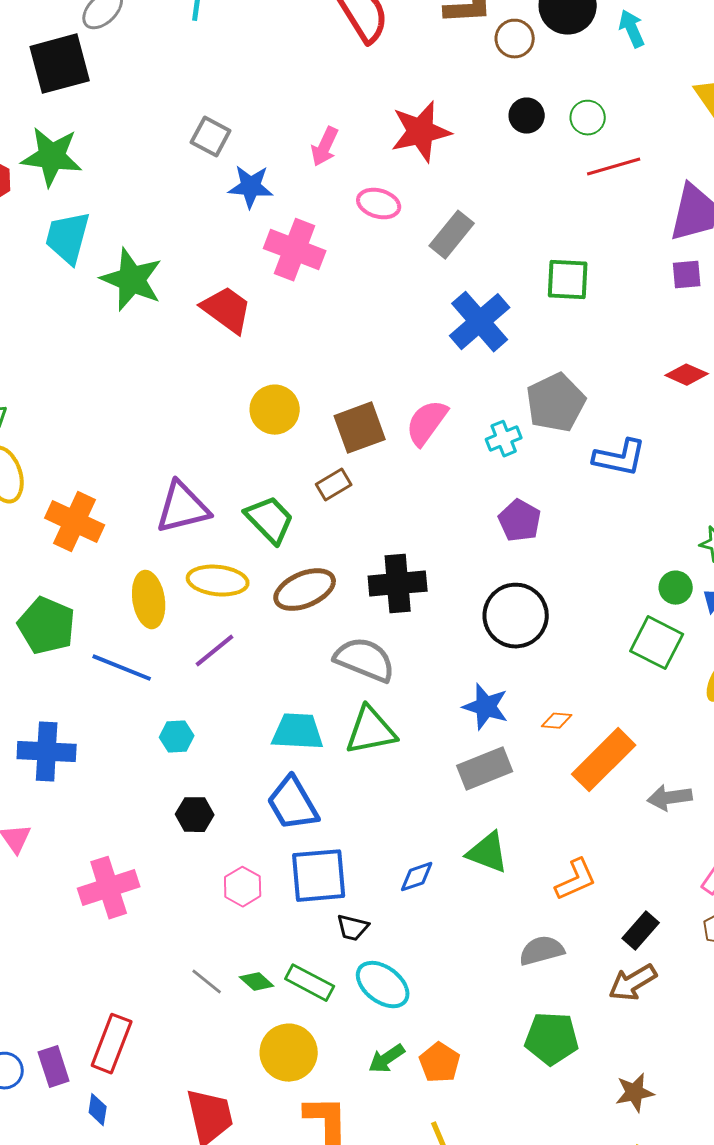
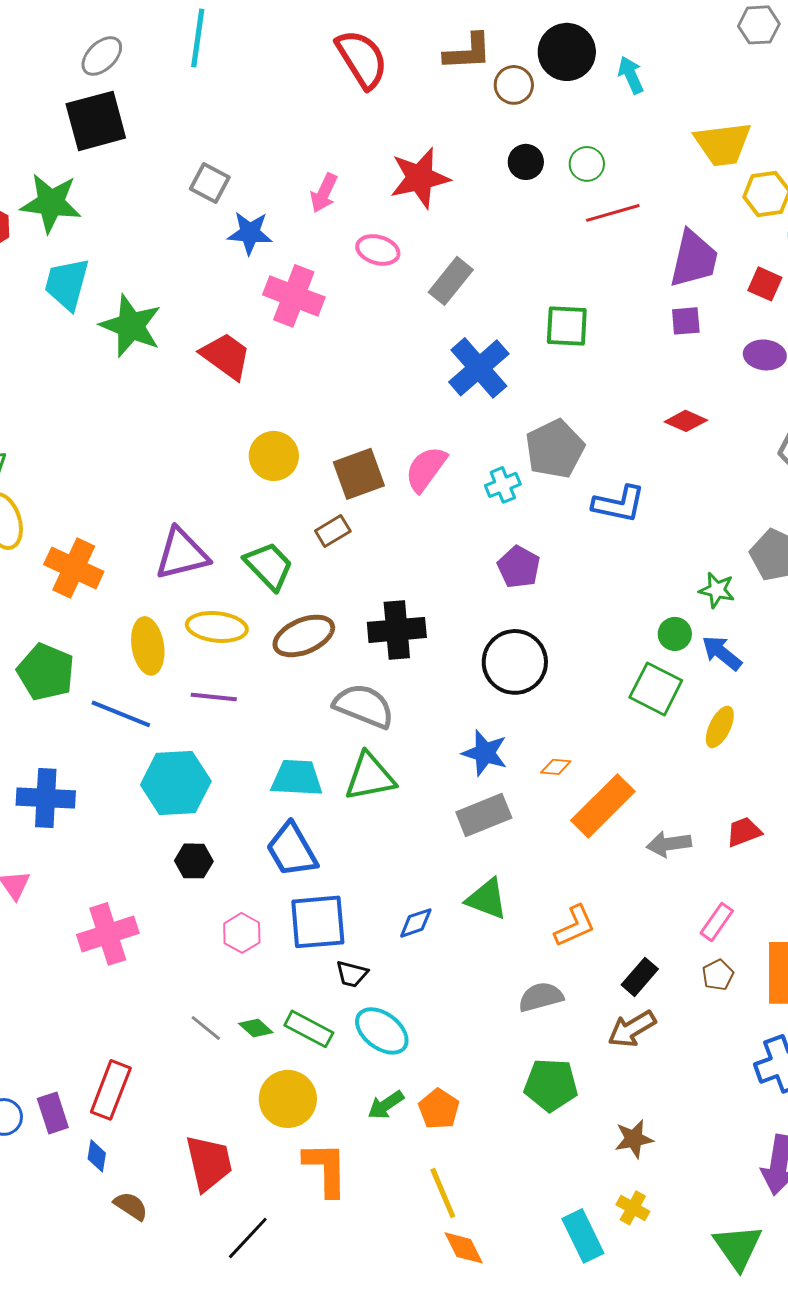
black square: (60, 64) -> (96, 121), moved
purple line: (215, 651) -> (214, 697), turned 45
cyan hexagon: (177, 737) -> (176, 783), size x2.0

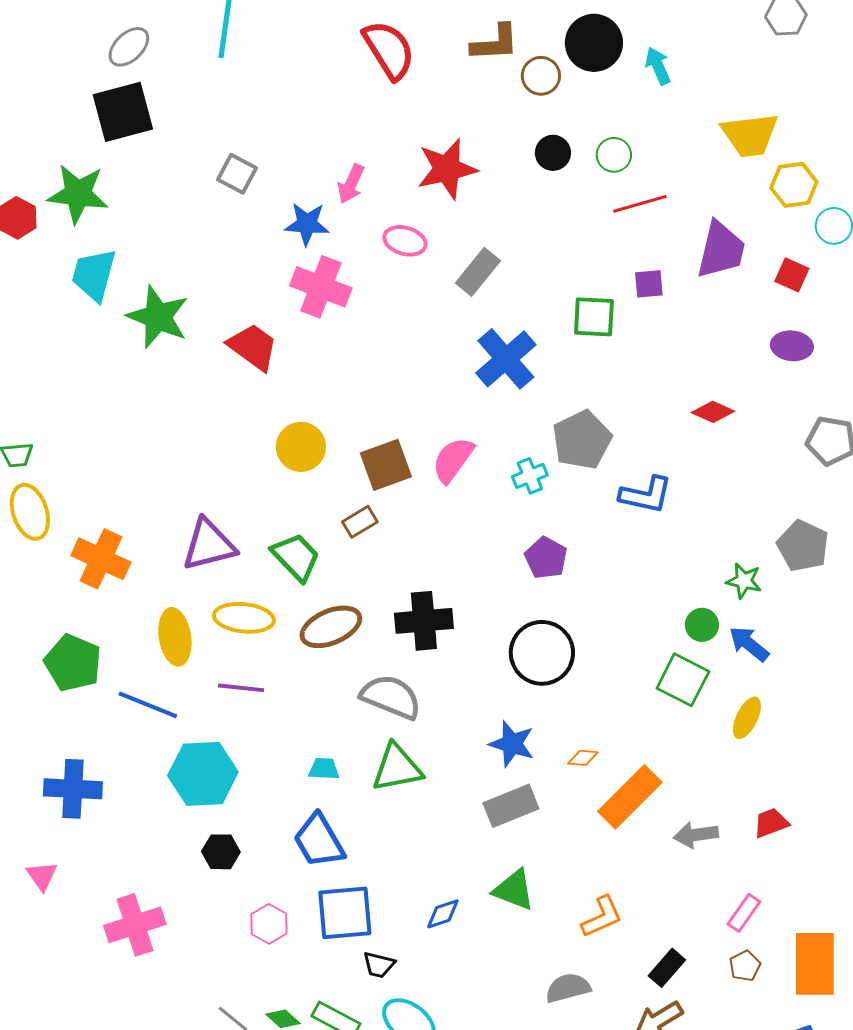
blue star: (250, 233) -> (307, 224), moved
purple square: (686, 321) -> (649, 284), moved
cyan trapezoid: (297, 778) -> (324, 769), size x0.6

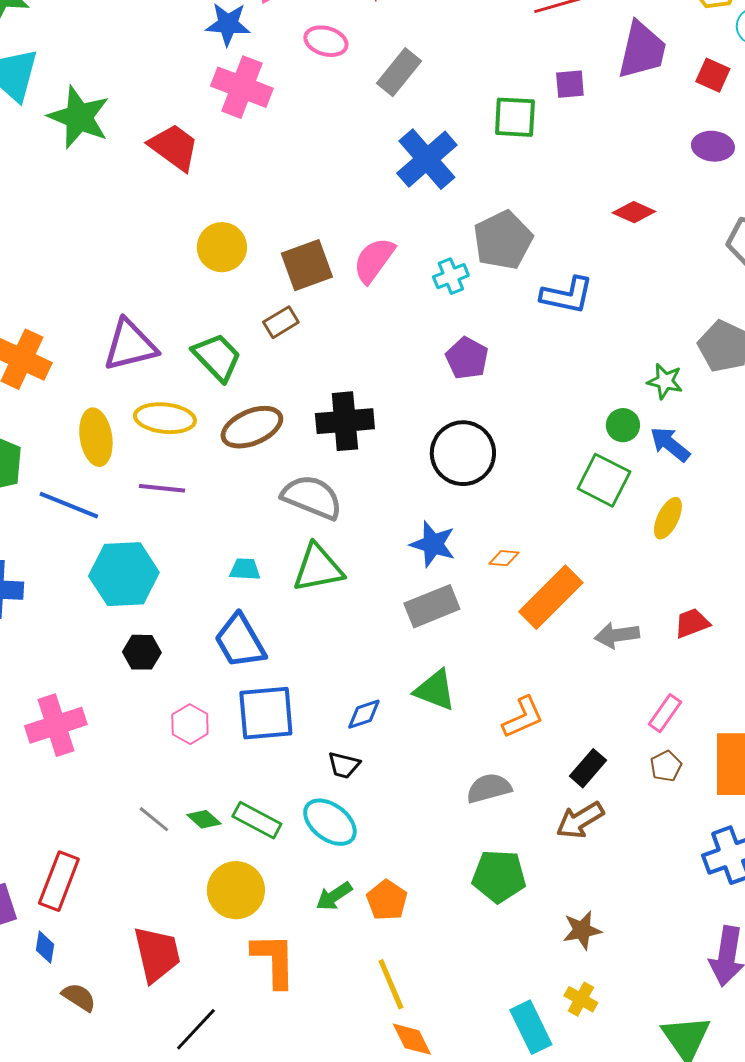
black trapezoid: (379, 965) -> (344, 765), moved

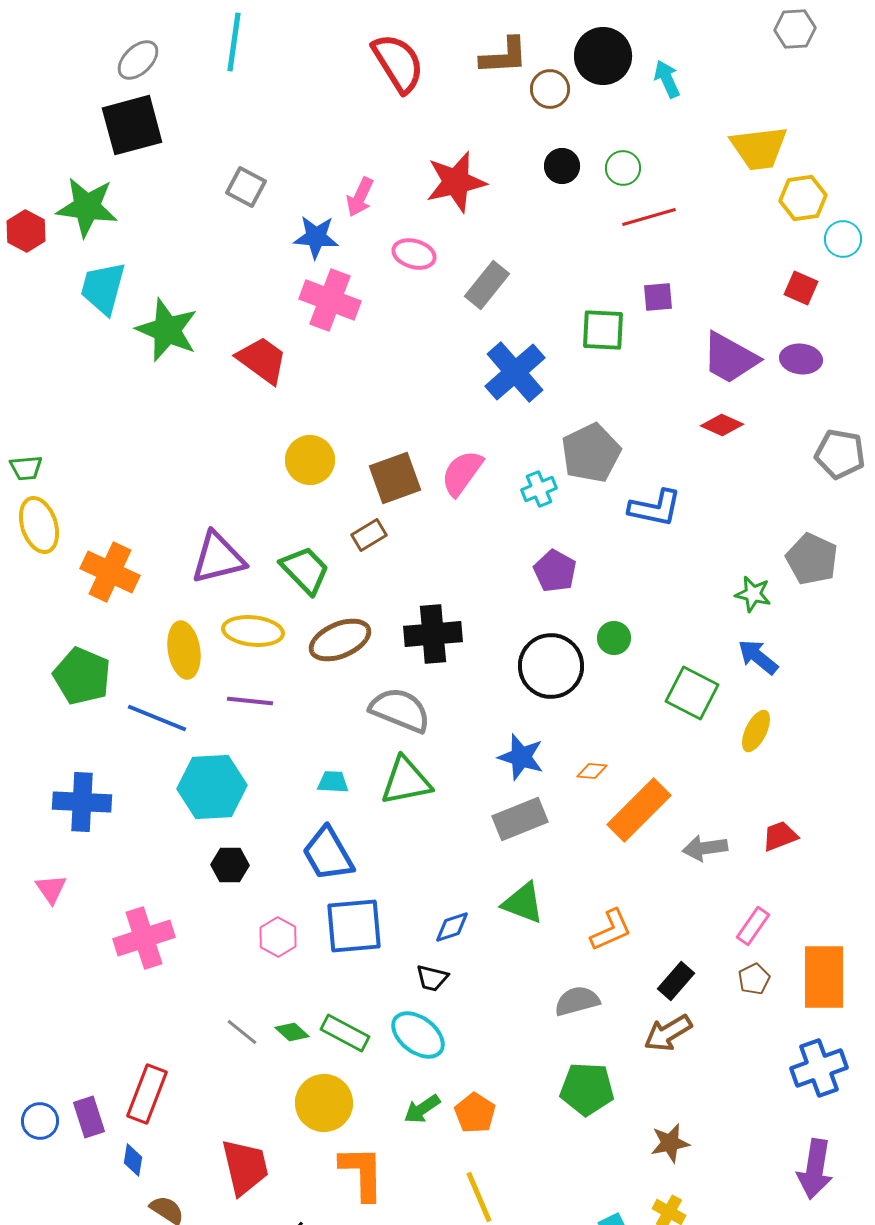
purple trapezoid: (642, 50) -> (730, 358), moved, turned 106
green circle: (623, 425) -> (614, 638), moved

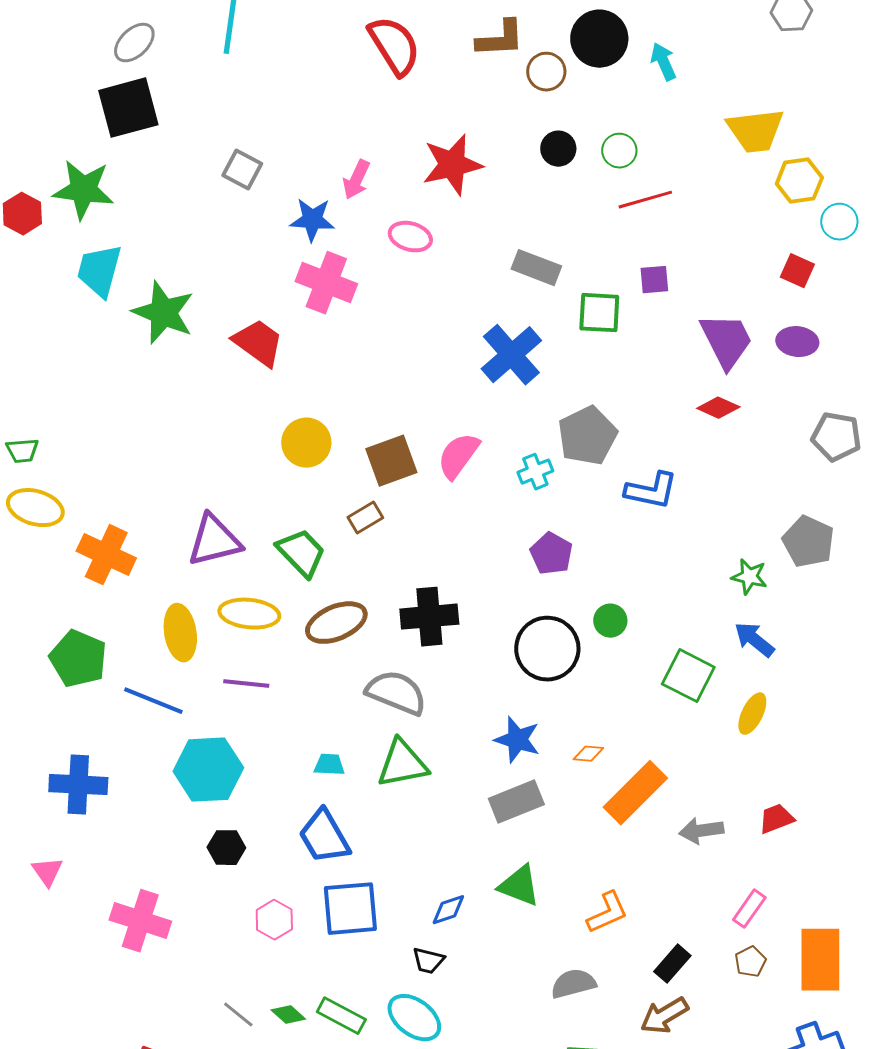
gray rectangle: (487, 285) -> (536, 268), moved, turned 72
purple trapezoid: (730, 358) -> (726, 341), turned -146
yellow ellipse: (39, 525) -> (35, 508), turned -56
pink cross: (144, 938) -> (140, 921), turned 36

